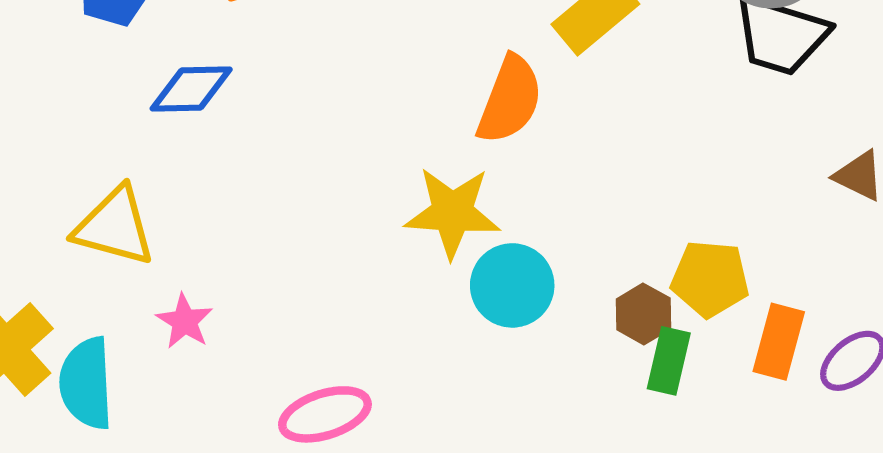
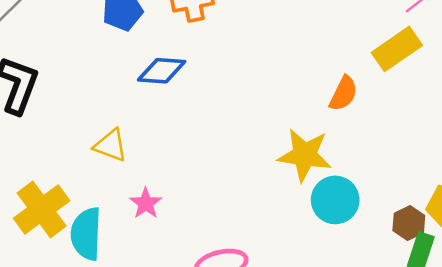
orange semicircle: (510, 100) -> (343, 93), size x0.7
yellow triangle: (115, 226) -> (111, 145), size x0.7

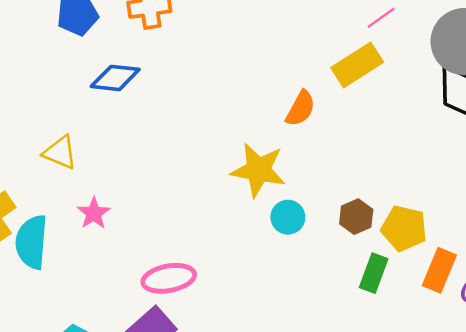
cyan circle: (335, 200) -> (288, 217), size x0.7
brown hexagon: (409, 223) -> (356, 217), moved

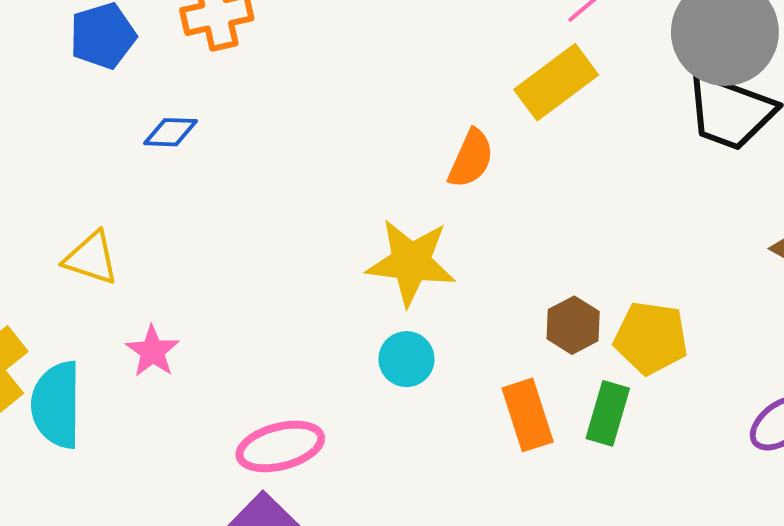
blue diamond: (115, 78) -> (171, 132), size x0.7
cyan circle: (288, 217) -> (406, 359), moved
orange rectangle: (439, 270) -> (528, 415), moved, turned -36

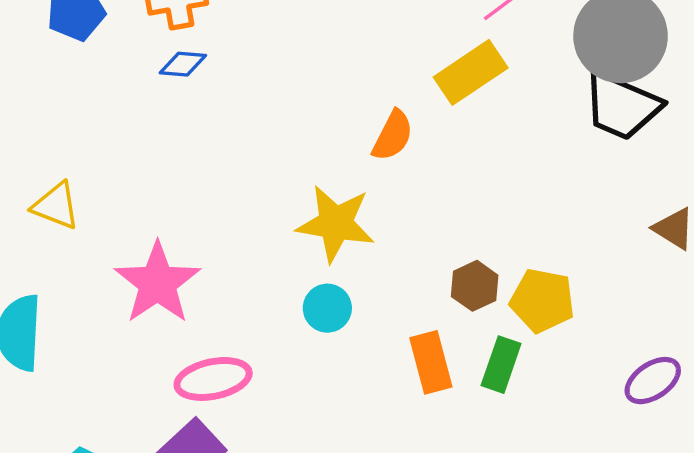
blue diamond: (171, 132) -> (183, 64), moved
pink star: (152, 351) -> (158, 283), moved, size x1.8

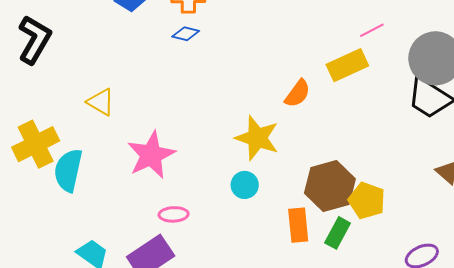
brown hexagon: (475, 286) -> (330, 186), size x1.8
pink ellipse: (213, 379) -> (174, 214), size x0.7

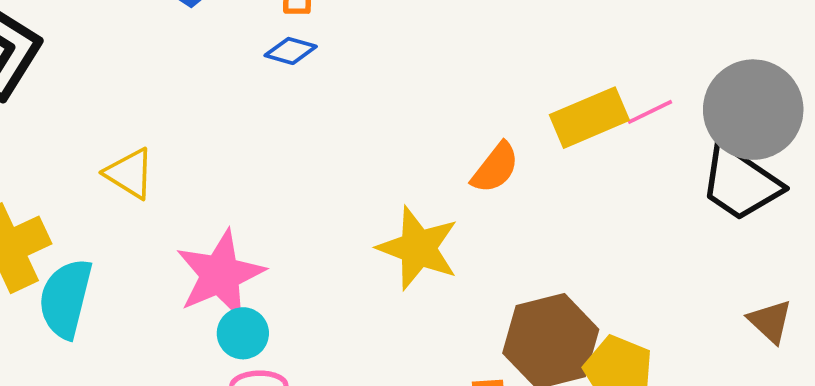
pink line: (372, 30) -> (650, 112), moved
cyan circle: (245, 185) -> (243, 333), moved

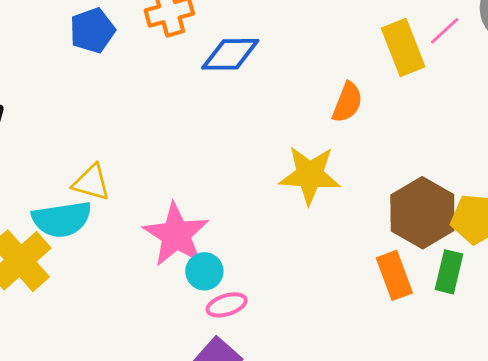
blue diamond: (291, 51) -> (230, 54), moved, size x1.6
yellow rectangle: (589, 118) -> (403, 47), turned -72
cyan semicircle: (66, 298) -> (62, 219), moved, turned -96

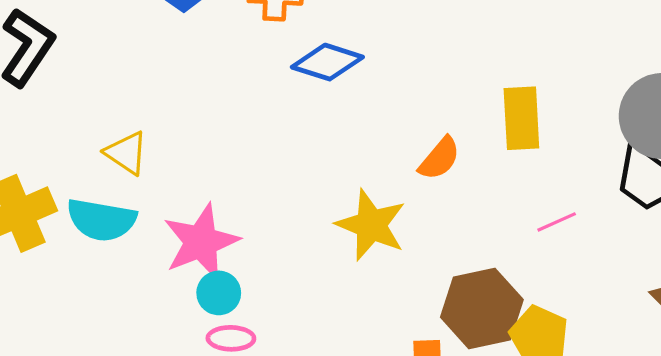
pink line: (445, 31) -> (557, 222), moved
cyan semicircle: (62, 219) -> (101, 220), moved

